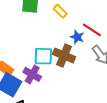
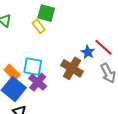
yellow rectangle: (60, 11) -> (39, 26), moved
cyan square: (43, 56) -> (33, 67), moved

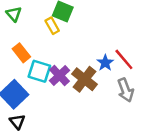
orange rectangle: (12, 72) -> (21, 53), moved
purple cross: (38, 82) -> (59, 75), moved

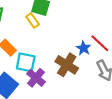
purple cross: (59, 75) -> (36, 78), moved

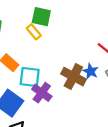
blue star: (83, 48) -> (91, 71), moved

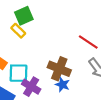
green square: (41, 17) -> (24, 16), turned -30
blue star: (91, 71) -> (62, 85), moved

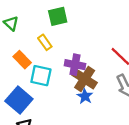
yellow rectangle: (18, 31) -> (45, 42), moved
purple cross: (31, 87) -> (75, 65), moved, turned -30

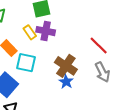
purple cross: (75, 65) -> (46, 31), moved

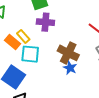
yellow rectangle: (30, 32) -> (23, 36), moved

